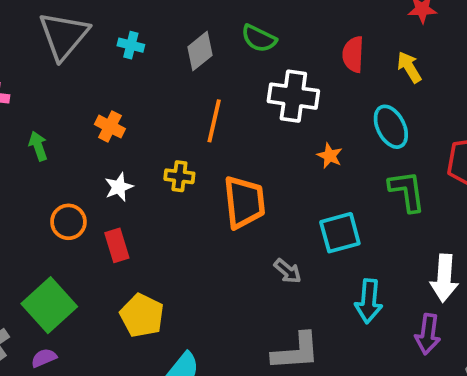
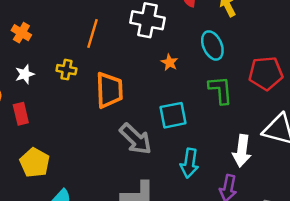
gray arrow: (288, 271) -> (136, 139), size x1.8

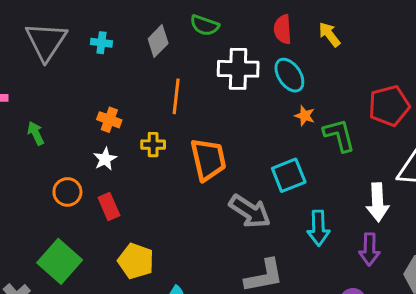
orange cross: (21, 33) -> (109, 120), moved
cyan ellipse: (212, 45) -> (289, 75), moved
orange star: (170, 62) -> (305, 116), moved

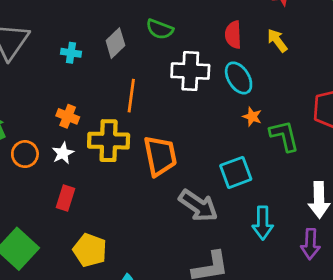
cyan cross: (101, 43) -> (71, 53), moved
yellow cross: (153, 145) -> (109, 141), size x1.8
orange circle: (67, 192) -> (25, 154), moved
red rectangle: (109, 206) -> (66, 198), turned 40

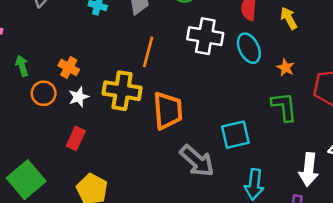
orange cross: (68, 116) -> (69, 68), moved
orange star: (252, 117) -> (285, 68), moved

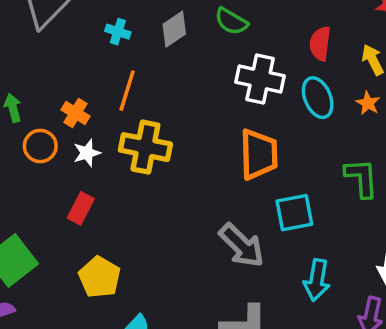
orange line: (148, 52) -> (127, 91), moved
orange star: (285, 68) -> (368, 103), moved
orange trapezoid: (168, 111) -> (259, 154), moved

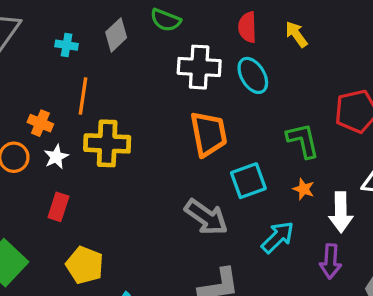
orange star: (368, 103) -> (304, 189), moved
cyan arrow: (317, 280) -> (278, 237), turned -135

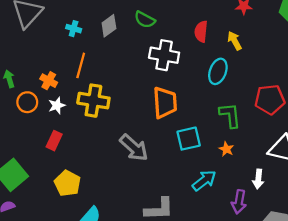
cyan ellipse: (253, 75) -> (218, 71), moved, turned 45
white arrow: (341, 212) -> (258, 179), moved, size x0.7
gray arrow: (206, 217) -> (134, 148), moved

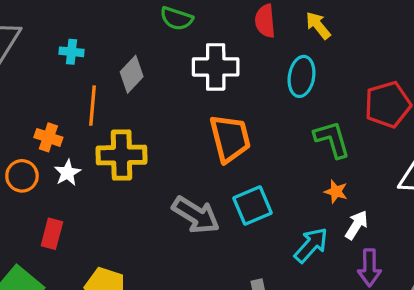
gray diamond: (109, 26) -> (132, 74), moved
cyan square: (189, 139) -> (253, 206), moved
red rectangle: (54, 141) -> (52, 234), moved
white arrow: (258, 179) -> (356, 225), moved, turned -144

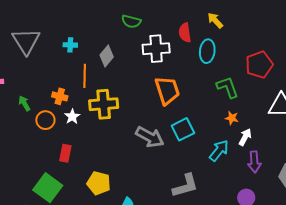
red semicircle: (265, 21) -> (185, 33), moved

